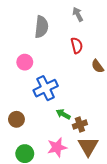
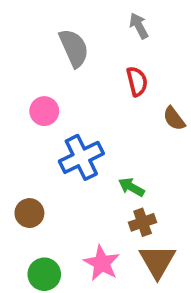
gray semicircle: (41, 27) -> (74, 48), turned -30
green arrow: (63, 114) -> (131, 187), moved
pink star: (57, 147) -> (102, 263), turned -30

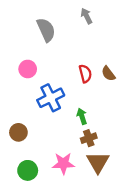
red semicircle: (137, 81) -> (85, 74), moved
green arrow: (131, 187) -> (82, 116), turned 42
pink star: (102, 263) -> (63, 163), turned -30

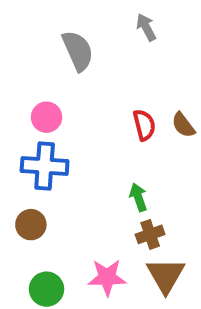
blue cross: (51, 98) -> (45, 166), moved, turned 30

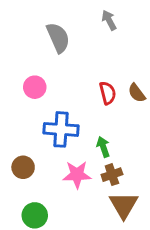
blue cross: (45, 166) -> (61, 129), moved
pink star: (107, 277) -> (77, 175), moved

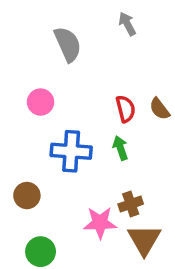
green arrow: (103, 147) -> (120, 148), moved
pink star: (77, 175) -> (100, 223), moved

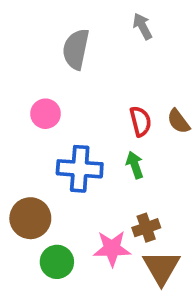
gray semicircle: (68, 44) -> (76, 49), turned -144
brown circle: (27, 196) -> (30, 218), size x1.4
green circle: (41, 252) -> (57, 262), moved

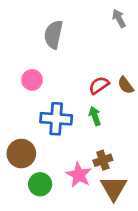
gray arrow: (142, 26) -> (119, 18), moved
red semicircle: (140, 121) -> (99, 85), turned -110
pink star: (112, 249) -> (79, 175), turned 30

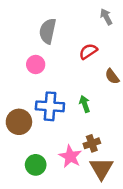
pink circle: (32, 80) -> (36, 65), moved
red semicircle: (99, 85) -> (88, 51), moved
brown circle: (21, 153) -> (19, 122), moved

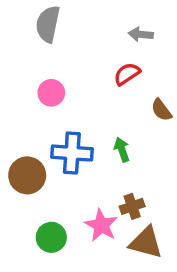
gray arrow: (106, 17) -> (141, 34), moved, turned -56
gray semicircle: (48, 31) -> (48, 24), moved
brown triangle: (101, 168) -> (146, 242), turned -45

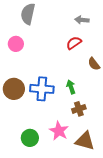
pink circle: (51, 93) -> (16, 44), moved
brown circle: (27, 175) -> (14, 89), moved
brown cross: (132, 206) -> (79, 109), moved

